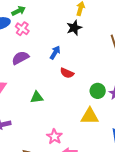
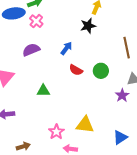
green circle: (98, 91) -> (101, 71), moved
yellow triangle: (90, 116) -> (85, 125), moved

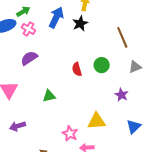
blue arrow: (66, 48) -> (56, 17), moved, size x1.5
red semicircle: (76, 70) -> (77, 69), turned 56
purple star: (122, 95) -> (121, 95), moved

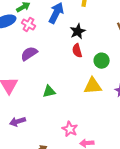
black star: (80, 23) -> (78, 31), moved
red semicircle: (77, 69) -> (77, 51), moved
yellow triangle: (97, 121) -> (93, 86), moved

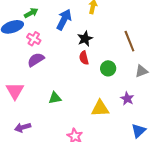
pink cross: (28, 24) -> (34, 39), moved
yellow triangle: (93, 86) -> (100, 108), moved

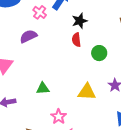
pink cross: (34, 39) -> (40, 12), moved
green triangle: (55, 98) -> (43, 88), moved

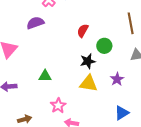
black star: (80, 21) -> (88, 61), moved
red semicircle: (76, 40) -> (83, 31), turned 32

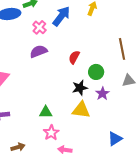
purple semicircle: (35, 23) -> (39, 51), moved
green triangle: (45, 76) -> (46, 112), moved
purple star: (117, 79) -> (102, 94), moved

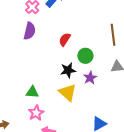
purple semicircle: (39, 51) -> (30, 31), turned 120
yellow triangle: (81, 110) -> (68, 92), turned 30

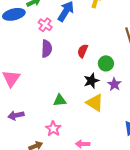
green triangle: (32, 92) -> (60, 100), moved
pink star: (36, 113) -> (53, 129), moved

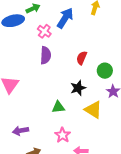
black star: (91, 81) -> (78, 88), moved
purple arrow: (16, 115) -> (21, 131), moved
pink star: (53, 129) -> (63, 135), moved

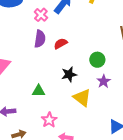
red semicircle: (82, 58) -> (61, 44), moved, turned 32
green triangle: (58, 107) -> (39, 91), moved

